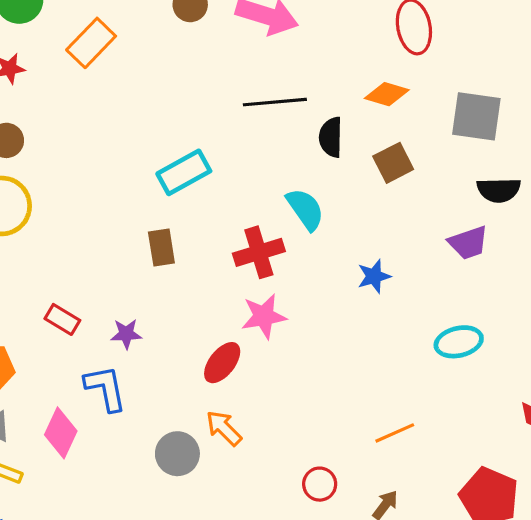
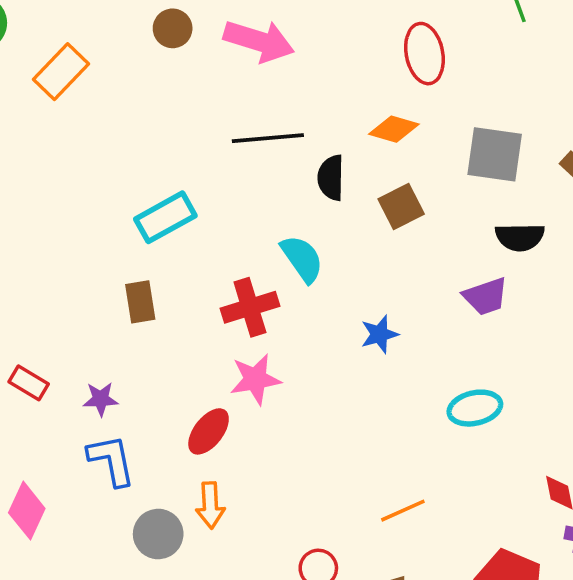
blue L-shape: (105, 388) -> (111, 460), moved
orange arrow: (224, 428) -> (210, 505), turned -138

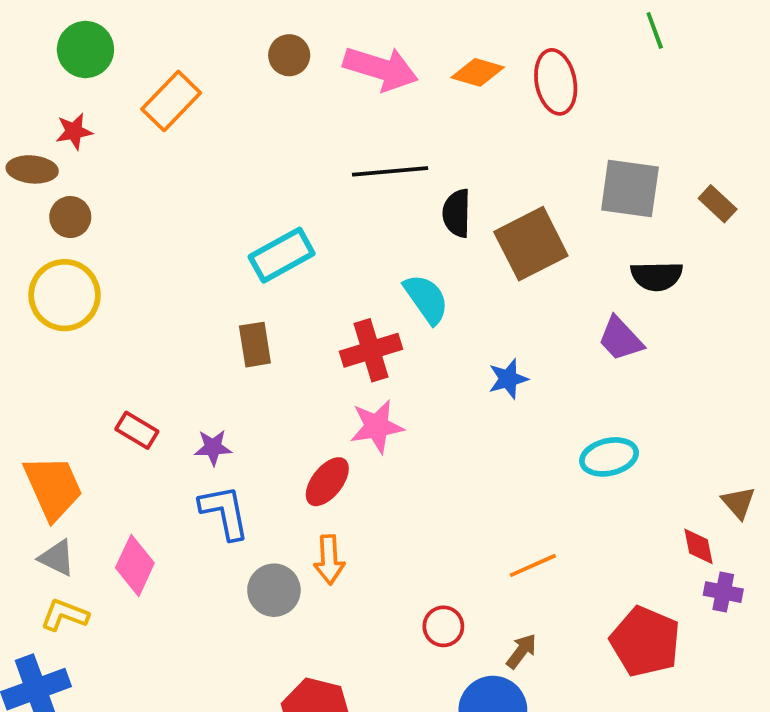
orange diamond: (394, 129) -> (478, 72), moved
brown square: (401, 207) -> (531, 244), size x1.5
purple trapezoid: (486, 296) -> (620, 339), turned 66

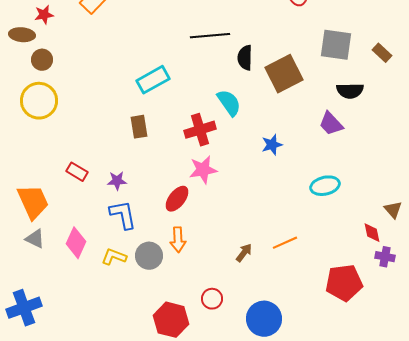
yellow L-shape: (65, 615) -> (114, 257), moved
red circle: (443, 626) -> (212, 299), moved
red pentagon: (645, 642) -> (344, 283), turned -30
brown arrow: (521, 651) -> (244, 253), moved

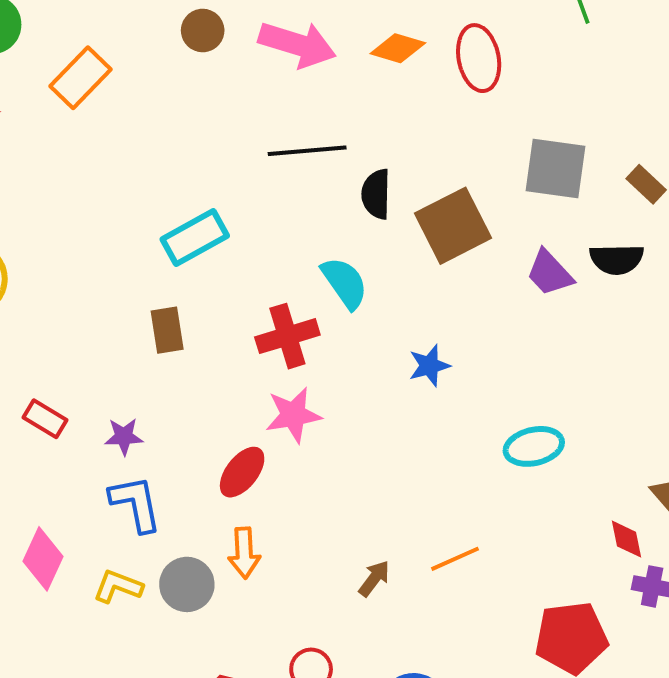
black semicircle: (350, 91) -> (617, 259), moved
purple trapezoid: (331, 124) -> (550, 273), moved

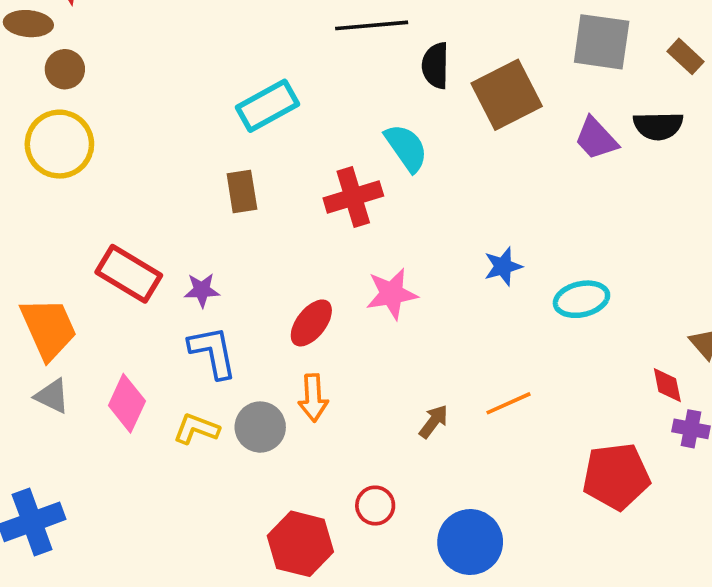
blue star: (429, 366) -> (503, 266), moved
pink star: (293, 415) -> (392, 294), moved
red rectangle: (45, 419) -> (129, 274), size x1.6

